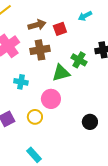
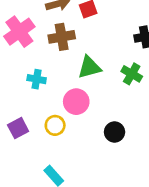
green cross: (79, 60) -> (132, 74), moved
black circle: (90, 122) -> (115, 132), moved

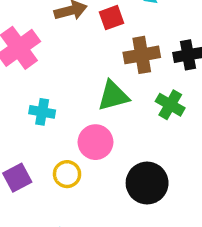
brown cross: (62, 37) -> (142, 55), moved
black circle: (115, 132) -> (147, 183), size x1.5

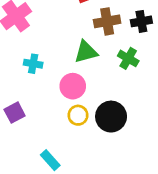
yellow circle: (67, 174) -> (78, 115), moved

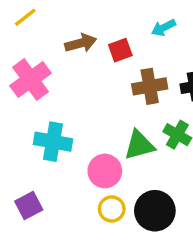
green triangle: (86, 52) -> (139, 145), moved
cyan cross: (33, 64) -> (53, 142), size x1.5

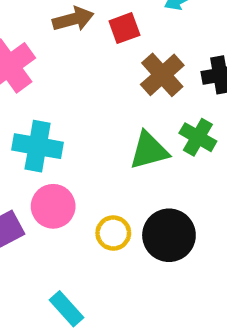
brown cross: (150, 86) -> (162, 75), turned -32
pink circle: (105, 171) -> (53, 206), moved

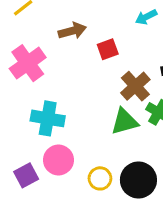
red square: (124, 28) -> (108, 49), moved
brown cross: (162, 75) -> (135, 86), moved

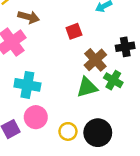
brown arrow: (72, 31) -> (29, 17), moved, turned 30

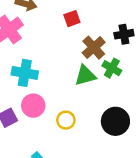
black circle: (98, 133) -> (115, 121), moved

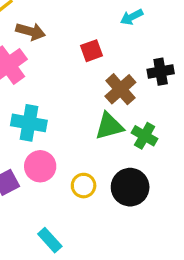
green cross: (112, 68) -> (145, 136), moved
black circle: (115, 121) -> (130, 187), moved

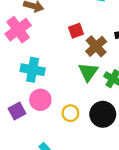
red square: (92, 51) -> (76, 31), moved
green triangle: (109, 126) -> (88, 72), turned -40

